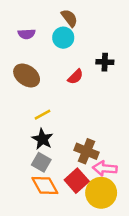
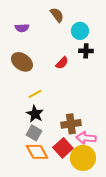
cyan circle: (63, 38) -> (80, 31), moved
brown cross: (86, 151) -> (71, 124), turned -30

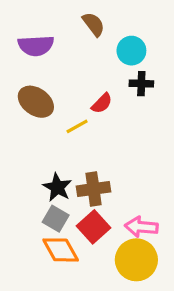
purple semicircle: (22, 28) -> (36, 46), size x1.5
yellow line: (35, 94) -> (77, 126), moved
brown cross: (71, 124) -> (94, 189), moved
red square: (63, 148) -> (94, 227), moved

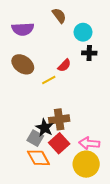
black star: (57, 187) -> (45, 128), moved

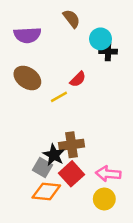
black cross: (89, 53) -> (108, 51), moved
orange diamond: (38, 158) -> (46, 191), turned -55
yellow circle: (86, 164) -> (104, 199), size x0.7

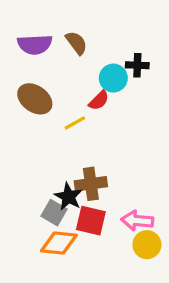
brown semicircle: (72, 19) -> (76, 43), moved
cyan circle: (101, 39) -> (113, 78), moved
red square: (72, 174) -> (91, 221), turned -35
yellow circle: (104, 199) -> (147, 245), moved

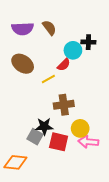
brown cross: (91, 184) -> (64, 105), moved
black star: (68, 197) -> (44, 126), turned -30
orange diamond: (59, 243) -> (15, 162), moved
yellow circle: (147, 245) -> (80, 128), moved

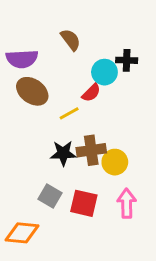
purple semicircle: (23, 29) -> (22, 59), moved
black star: (44, 126) -> (63, 153), moved
yellow circle: (80, 128) -> (115, 162), moved
pink arrow: (88, 142) -> (127, 203), turned 84

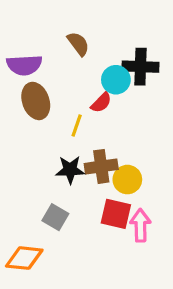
black cross: (127, 60) -> (140, 67), size x1.5
brown ellipse: (32, 91) -> (36, 101), turned 36
yellow line: (69, 113) -> (77, 126), turned -42
red square: (84, 203) -> (116, 214), moved

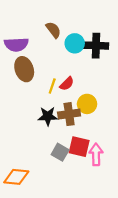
cyan circle: (116, 80) -> (75, 43), moved
red semicircle: (101, 103) -> (67, 84), moved
yellow circle: (127, 180) -> (87, 104), moved
gray square: (55, 217) -> (60, 152), moved

